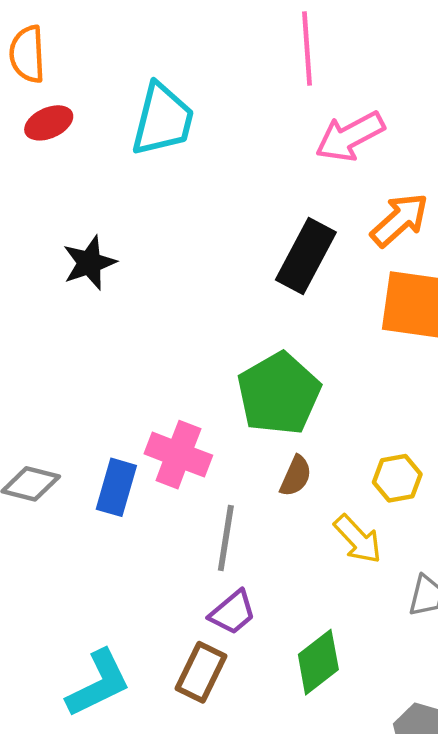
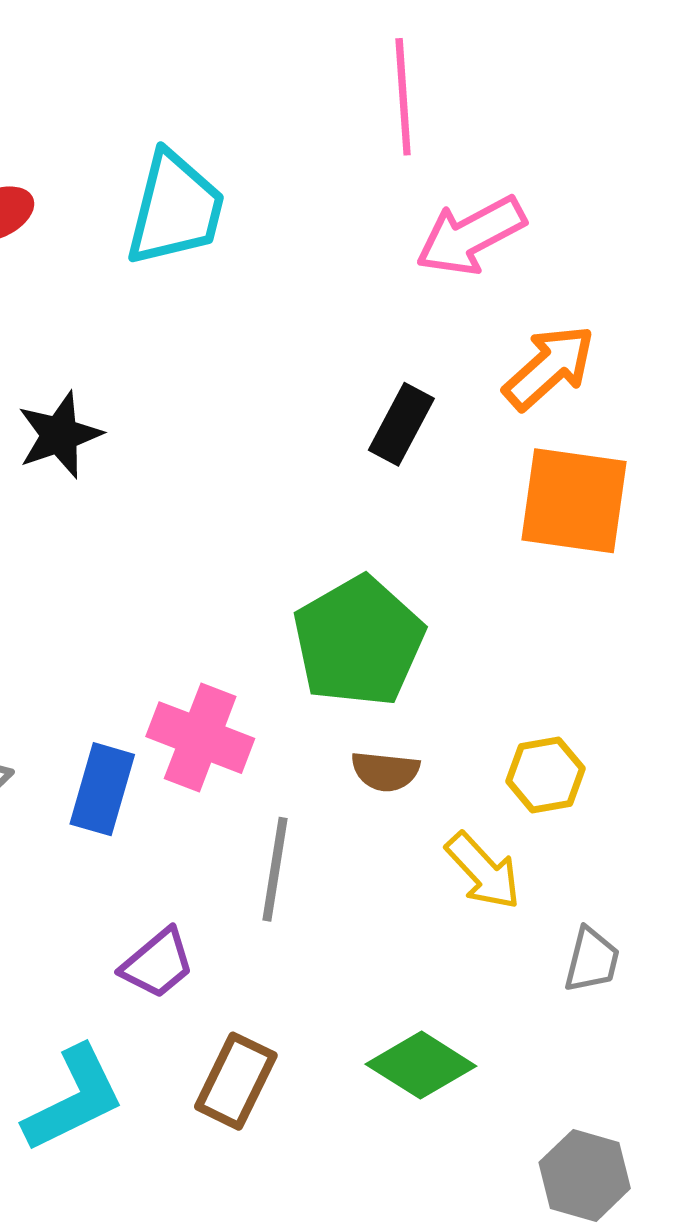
black rectangle: (306, 256) -> (401, 424), size x0.7
brown semicircle: (296, 476) -> (385, 771), turned 72
purple trapezoid: (233, 612) -> (157, 964), moved
green diamond: (318, 662) -> (421, 1065), turned 70

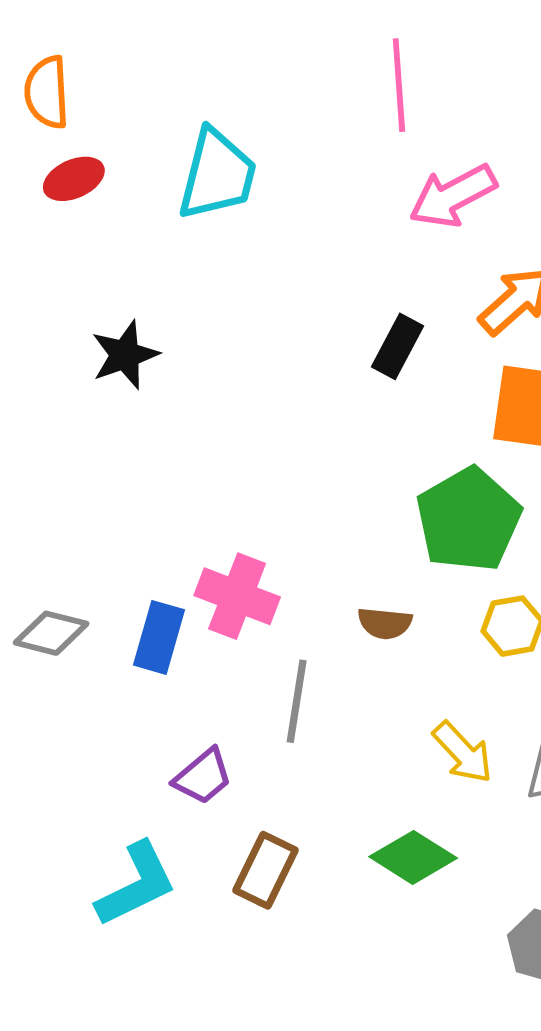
green pentagon: (359, 641) -> (468, 520), moved
yellow arrow: (483, 871) -> (463, 752), moved

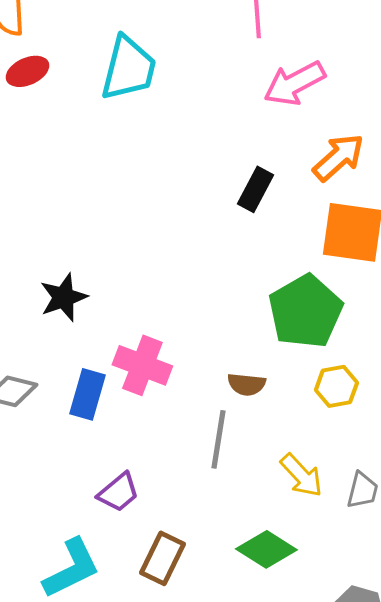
black star: (125, 355) -> (63, 297), moved
gray line: (297, 701) -> (218, 439), moved

